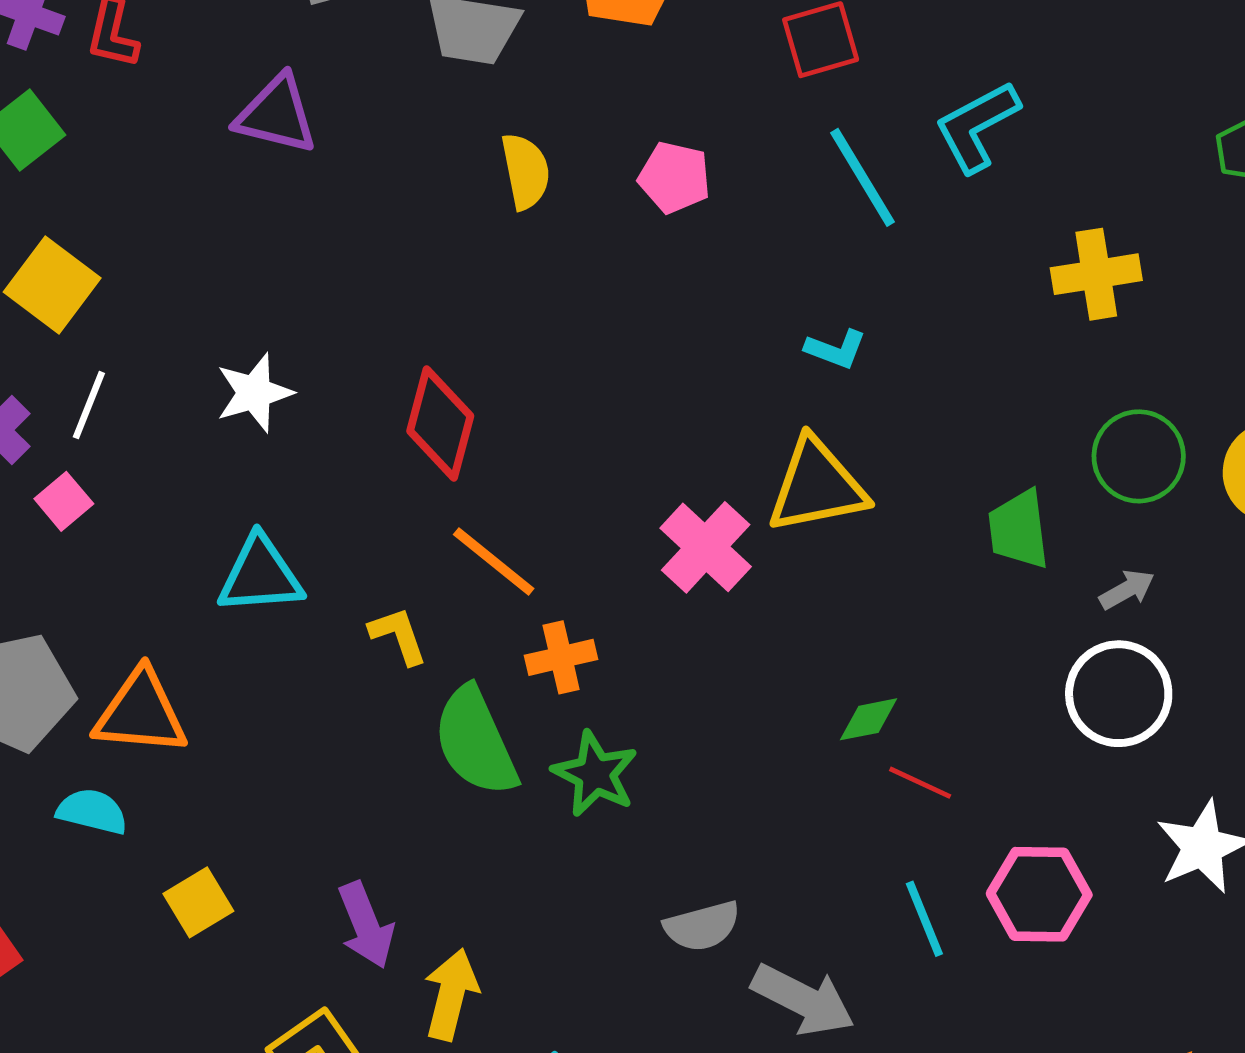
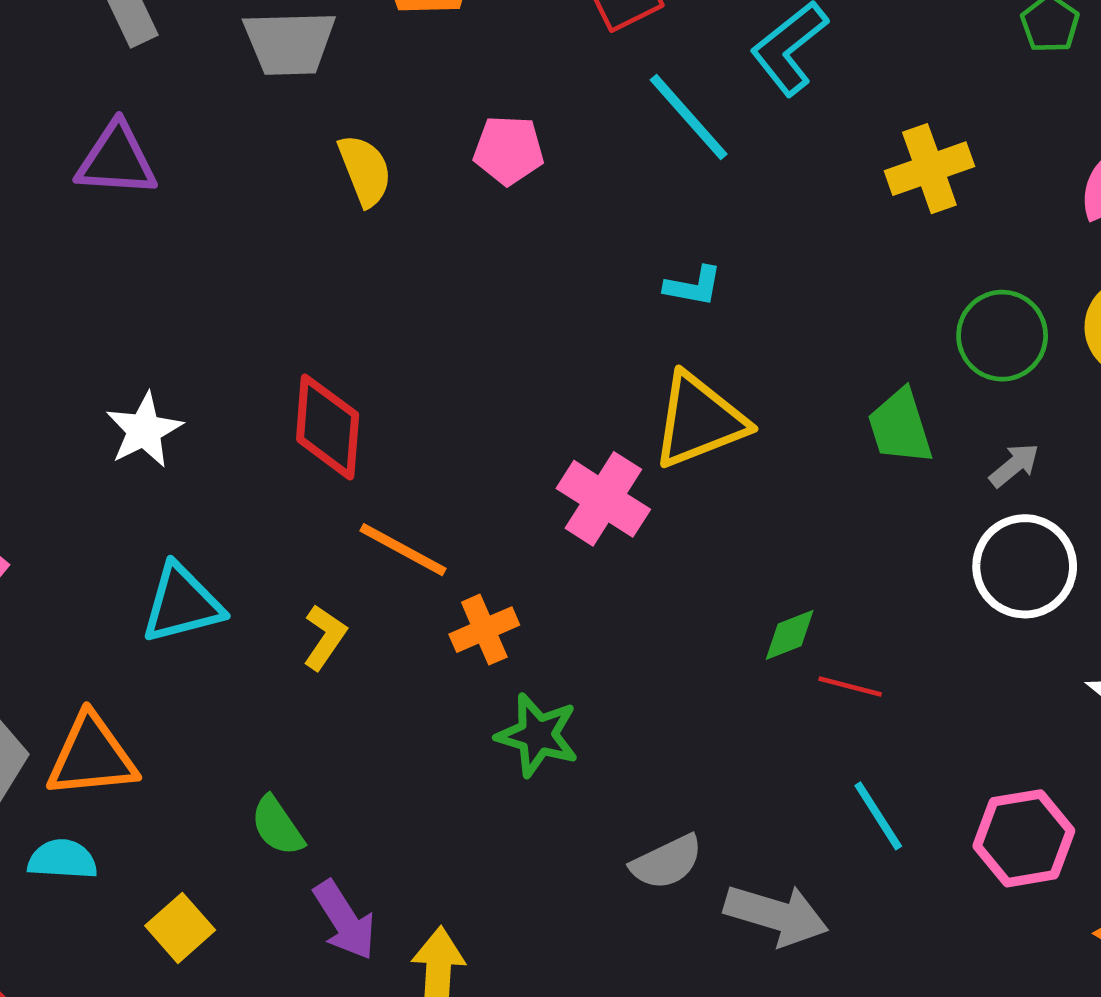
yellow L-shape: (398, 636) -> (325, 637), turned 64
green semicircle: (475, 741) -> (277, 826), moved, size x0.6
pink hexagon: (1039, 894) -> (1024, 838), moved

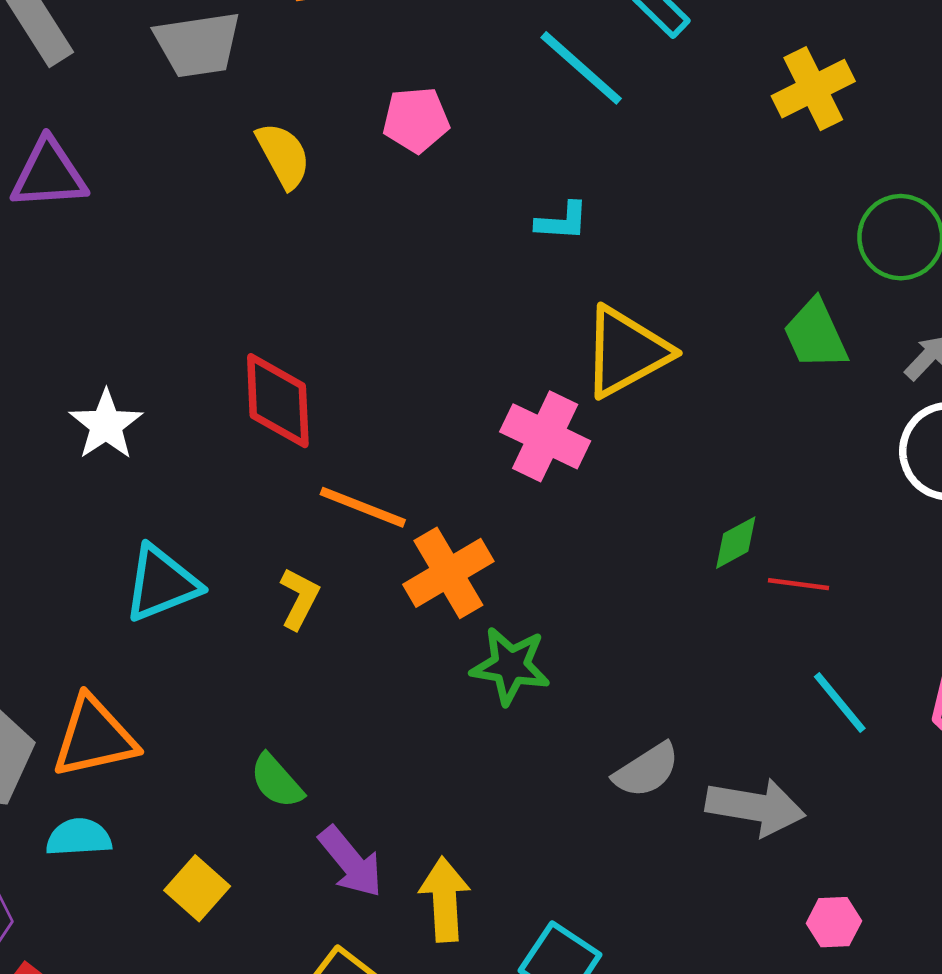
cyan L-shape: (693, 286) -> (562, 221), moved
orange cross: (484, 630) -> (448, 573), size x1.4

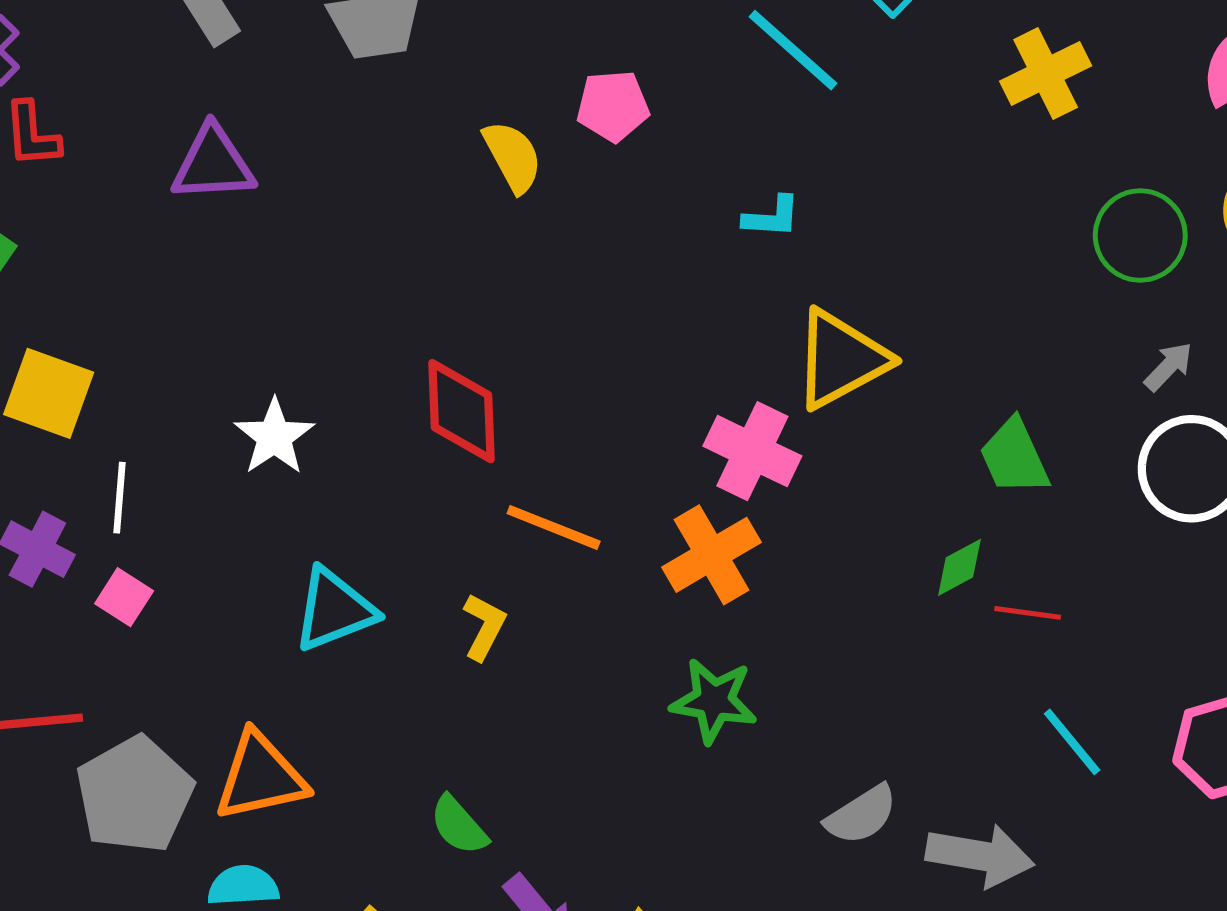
yellow semicircle: (283, 155) -> (513, 157), moved
green trapezoid: (815, 334) -> (1014, 457), moved
orange cross: (448, 573) -> (711, 555), moved

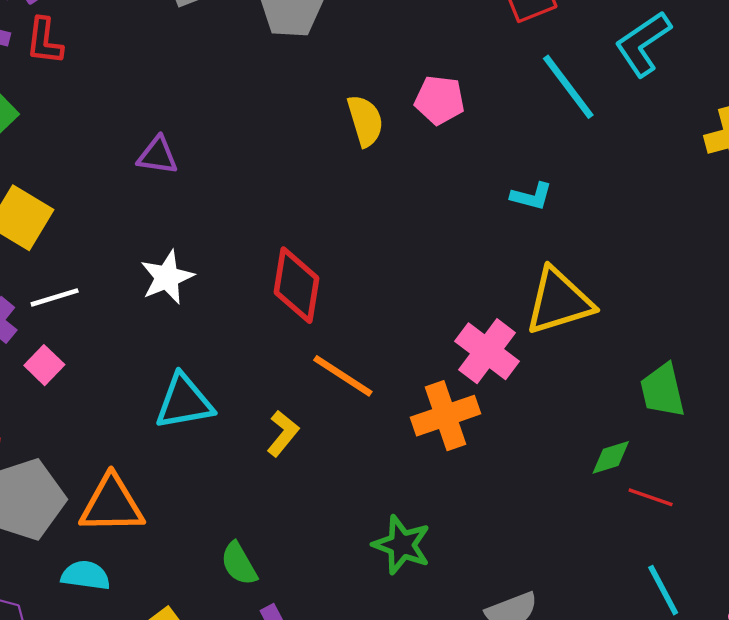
purple triangle: (213, 164) -> (158, 156), moved, size x0.7
white line: (119, 498) -> (55, 297), turned 57
green star: (714, 701) -> (402, 545), moved

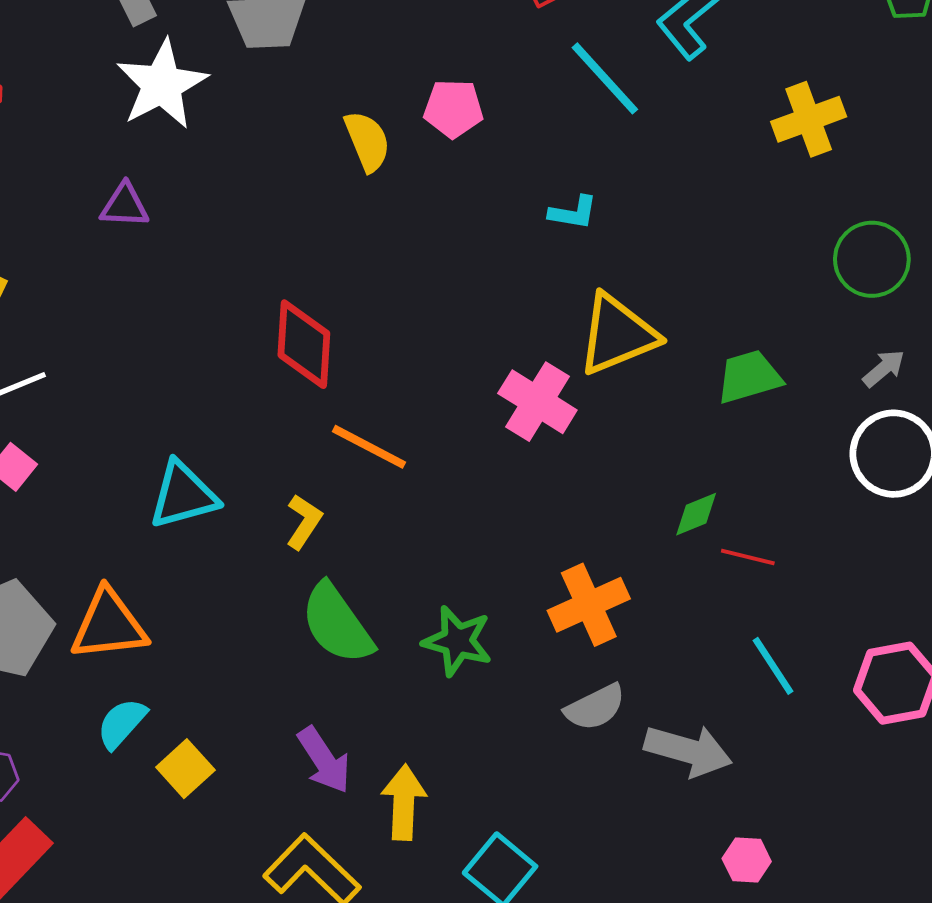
white star: (167, 277) -> (162, 85), moved, size x1.4
green trapezoid: (663, 390) -> (749, 377), moved, turned 92
orange cross: (445, 416) -> (589, 605), moved
green semicircle: (239, 564) -> (337, 624), moved, size x1.6
cyan semicircle: (86, 575) -> (122, 723), moved, turned -51

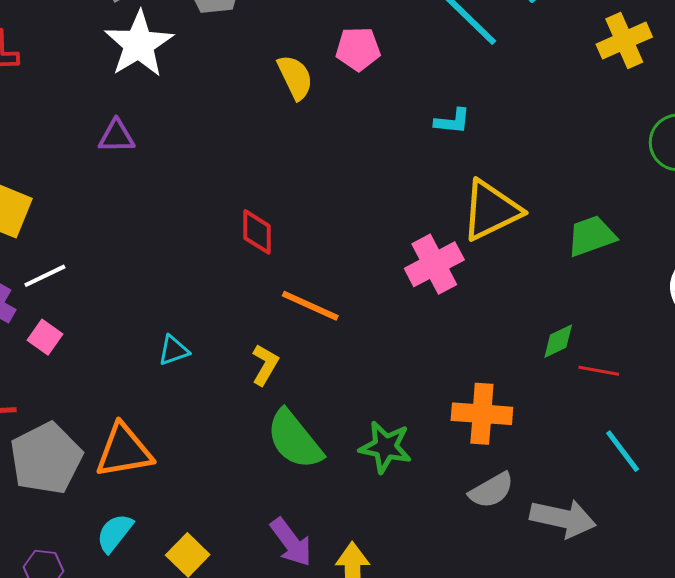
red diamond: (304, 344) -> (257, 232), size x0.7
pink cross: (537, 402) -> (434, 264), turned 34
cyan triangle: (183, 495) -> (174, 350), size x0.6
orange cross: (589, 605) -> (482, 414), turned 32
cyan semicircle: (122, 723) -> (115, 533), moved

